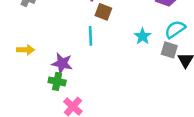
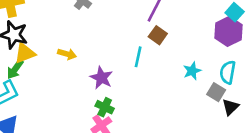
cyan semicircle: (175, 29) -> (228, 72), turned -60
green cross: (57, 81) -> (105, 107), moved

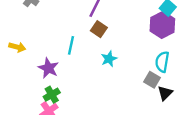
cyan line: (138, 57) -> (71, 45), moved
cyan star: (192, 71) -> (109, 59), moved
green cross: (105, 107) -> (52, 95), turned 35

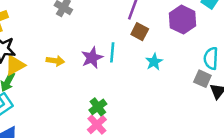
purple hexagon: (162, 25) -> (182, 20), moved
purple star: (48, 68) -> (92, 58), moved, turned 30

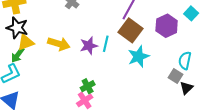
brown square: (140, 32) -> (130, 30), size x1.6
yellow arrow: (55, 61) -> (59, 44), size x1.5
cyan star: (154, 62) -> (138, 56), size x1.5

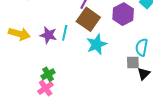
purple star: (89, 46) -> (48, 35), turned 30
gray square: (175, 76) -> (133, 62), turned -32

